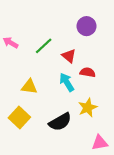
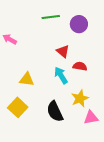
green line: (44, 46) -> (51, 17), moved, turned 36
black semicircle: (60, 122) -> (55, 111), turned 95
pink triangle: (100, 143) -> (91, 117), moved

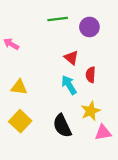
red semicircle: (80, 66) -> (91, 75), turned -96
yellow triangle: (27, 79) -> (19, 87), moved

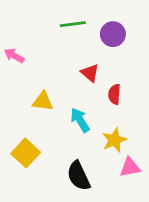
cyan arrow: (69, 85) -> (80, 120), moved
yellow triangle: (19, 87) -> (43, 101), moved
black semicircle: (62, 126) -> (79, 176), moved

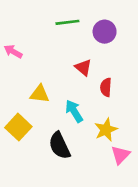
yellow square: (26, 153) -> (18, 127), moved
pink triangle: (130, 167) -> (120, 155), turned -36
black semicircle: (79, 176) -> (59, 146), moved

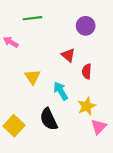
green line: (67, 22) -> (32, 18), moved
yellow triangle: (40, 94) -> (32, 77), turned 49
yellow square: (18, 127) -> (14, 126), moved

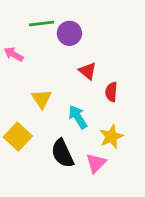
purple circle: (86, 26) -> (69, 33), moved
yellow square: (14, 126) -> (18, 137), moved
pink triangle: (99, 127) -> (96, 163), moved

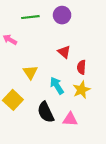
purple circle: (69, 33) -> (62, 15), moved
yellow star: (111, 137) -> (81, 90), moved
pink triangle: (96, 163) -> (70, 119), turned 49

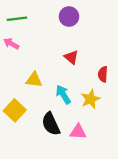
green line: (30, 17) -> (17, 19), moved
red semicircle: (81, 67) -> (103, 74), moved
yellow triangle: (30, 72) -> (34, 80), turned -49

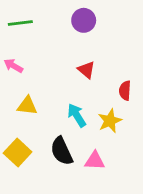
pink arrow: (11, 44) -> (13, 66), moved
yellow triangle: (34, 80) -> (27, 106), moved
yellow square: (15, 110) -> (18, 152), moved

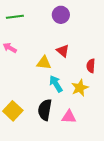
yellow triangle: (27, 106) -> (44, 63), moved
black semicircle: (62, 151) -> (45, 110), turned 35

